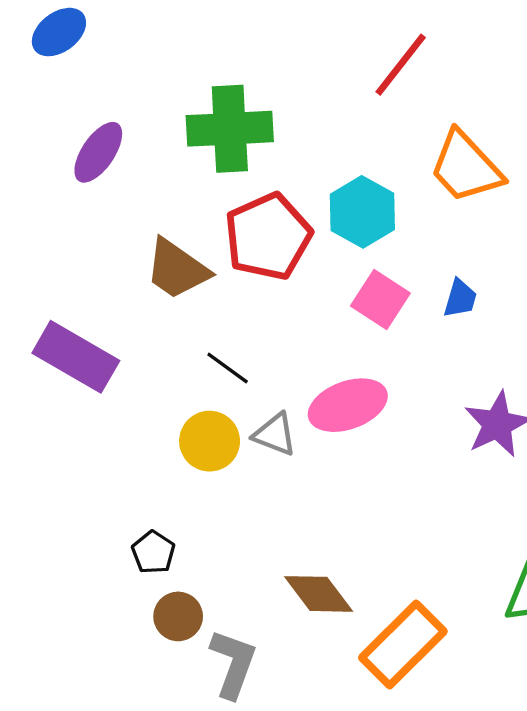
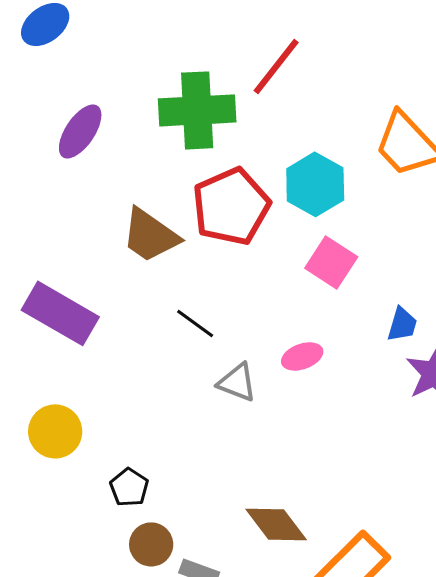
red line: (401, 65) -> (276, 66), moved
blue trapezoid: (460, 298) -> (402, 324), moved
pink ellipse: (348, 405) -> (302, 356), size x0.6
yellow circle: (210, 441) -> (55, 431), moved

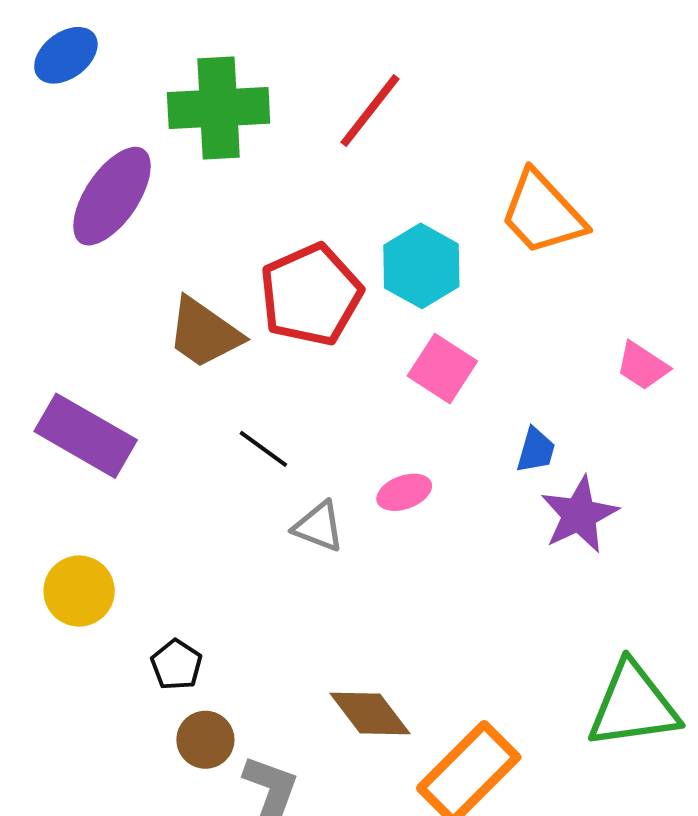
green cross: (197, 110) -> (219, 108), moved
purple ellipse: (80, 131) -> (112, 196), size x1.4

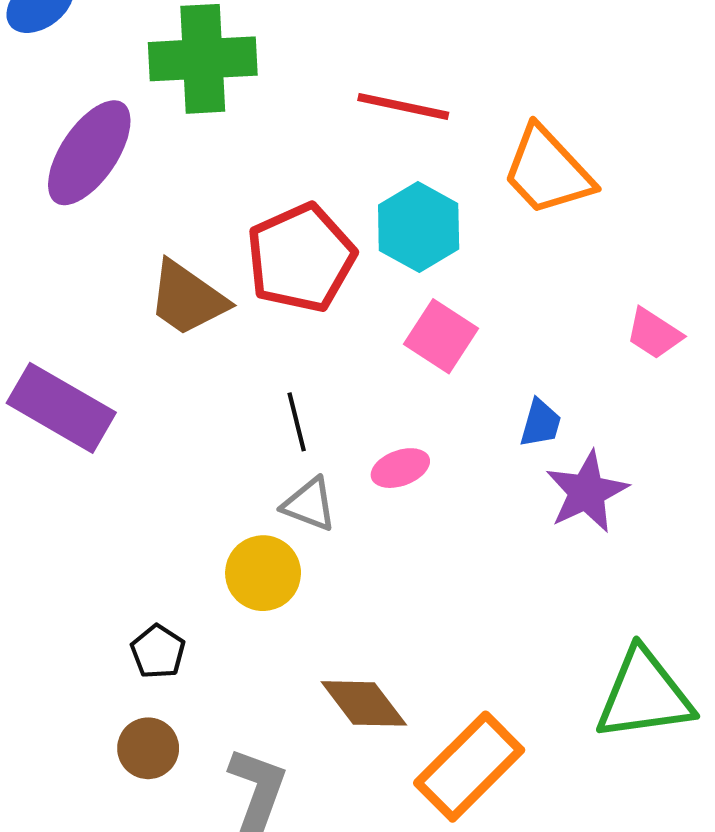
red line: (370, 111) -> (403, 106), moved, turned 64
black line: (263, 449) -> (297, 422), moved, turned 40
yellow circle: (79, 591) -> (263, 573), moved
brown circle: (205, 740) -> (148, 748), moved

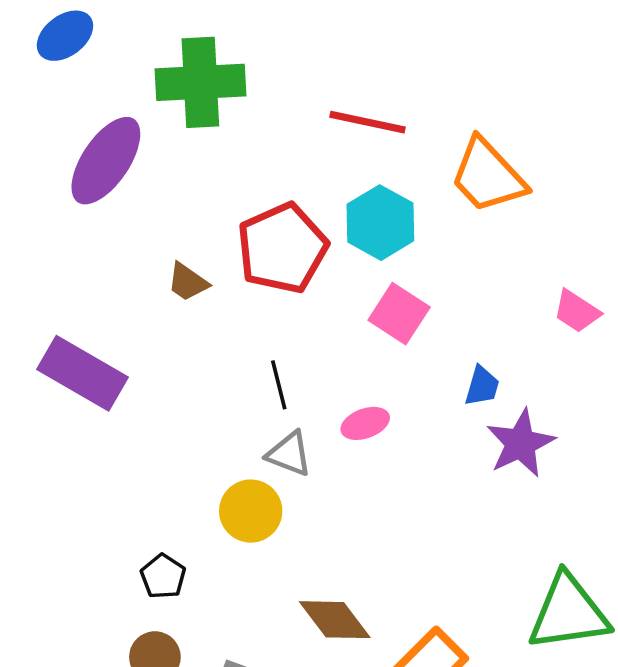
brown trapezoid: (187, 298) -> (188, 282), size x0.6

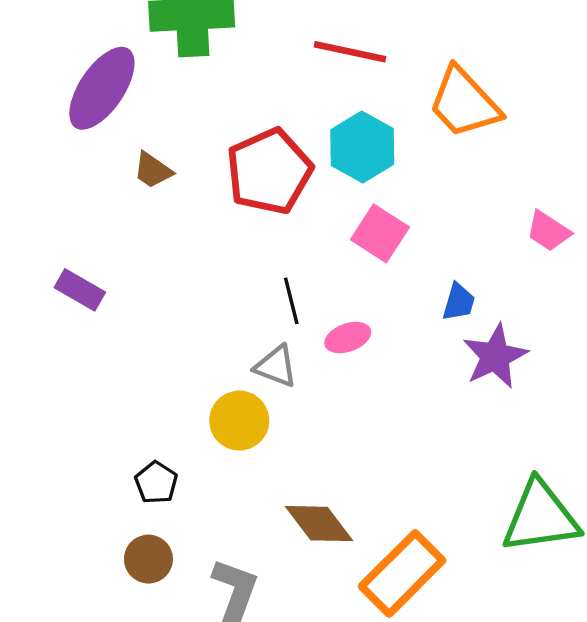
brown trapezoid: (188, 282) -> (153, 170), moved
purple rectangle: (83, 373) -> (80, 290), size x0.6
black line: (279, 385) -> (291, 301), moved

